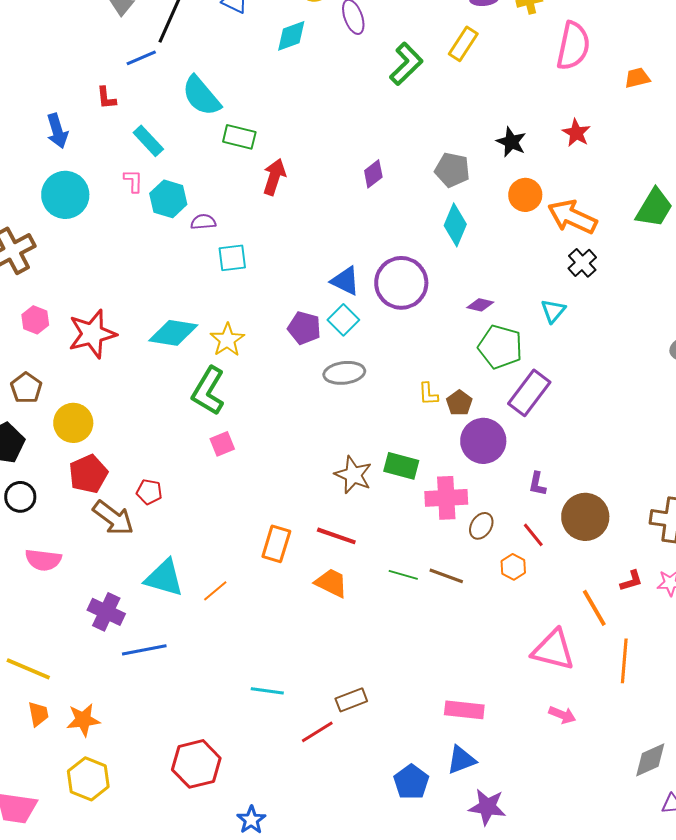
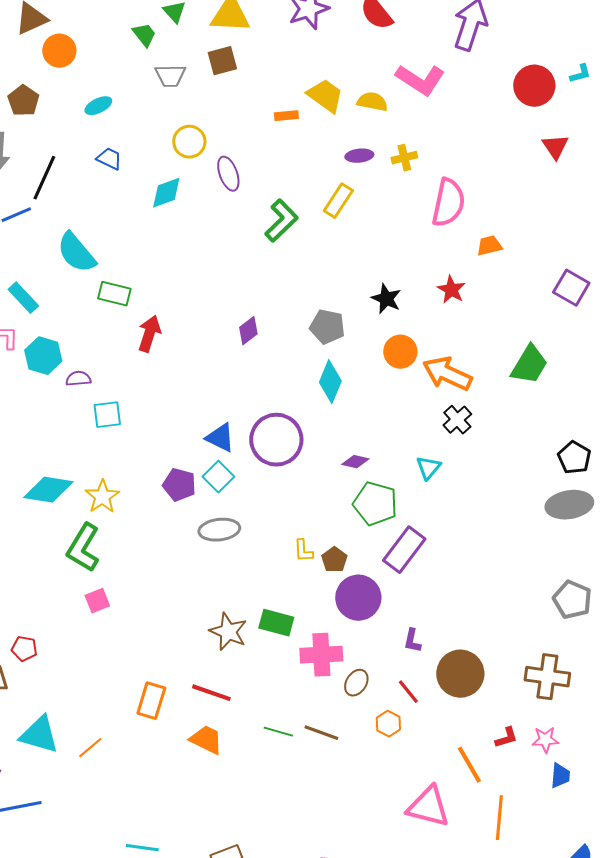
orange trapezoid: (637, 78) -> (489, 246), moved

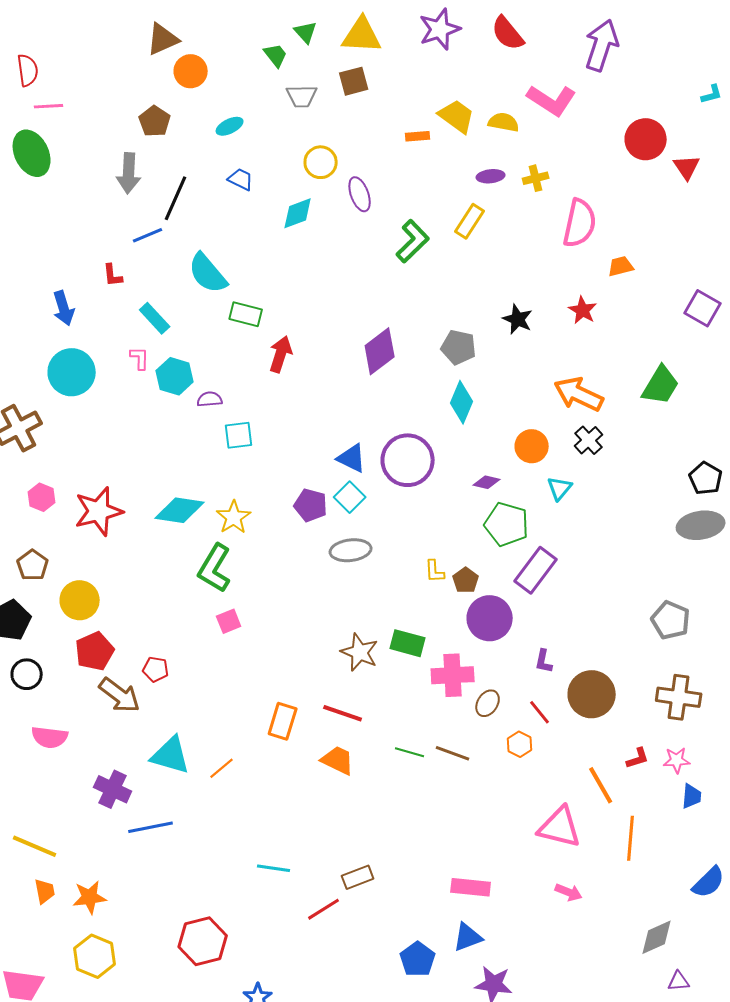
red circle: (534, 86) -> (646, 139), moved
purple diamond: (248, 331) -> (380, 351), size x1.6
orange circle: (400, 352) -> (532, 446), moved
gray pentagon: (572, 600) -> (671, 620), moved

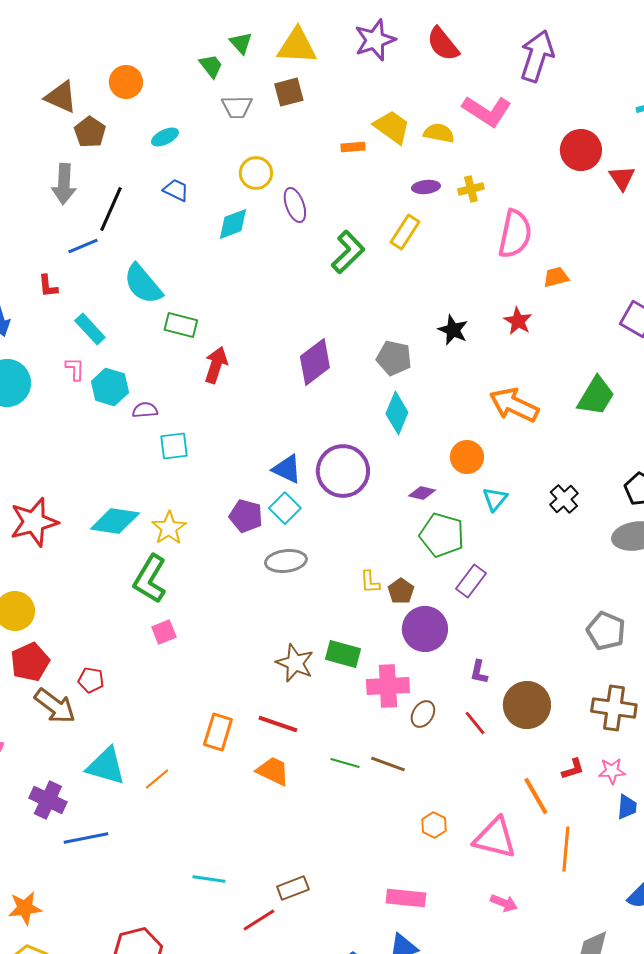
brown triangle: (163, 39) -> (61, 97), moved, turned 48
black cross: (589, 440) -> (564, 499), moved
purple rectangle: (536, 570) -> (471, 581), size x0.7
orange hexagon: (520, 744) -> (434, 825), moved

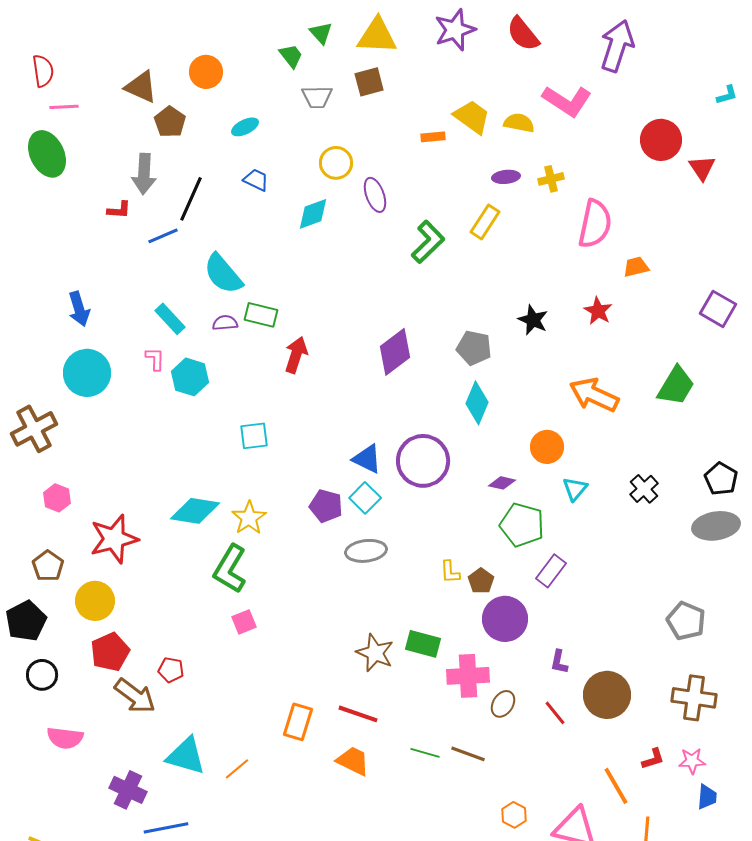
red L-shape: (48, 286) -> (119, 210), moved, turned -80
purple semicircle: (145, 410) -> (225, 323), moved
red star: (34, 522) -> (114, 539), moved

